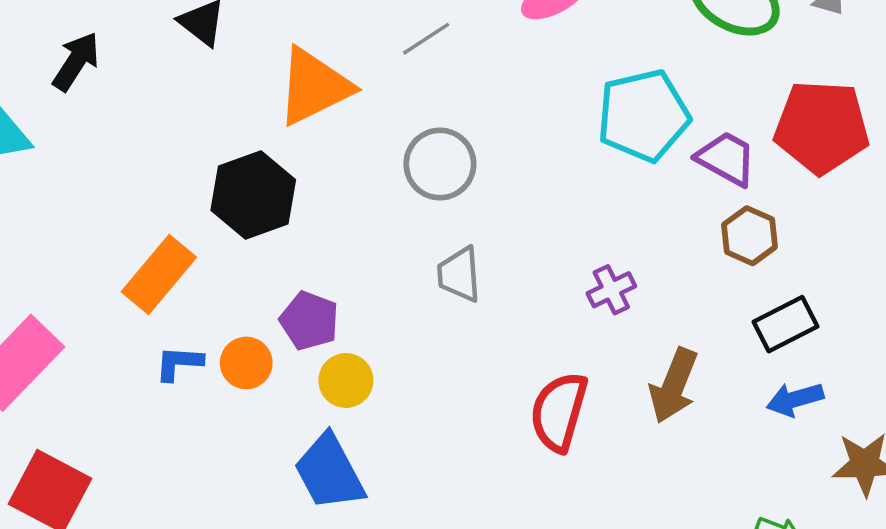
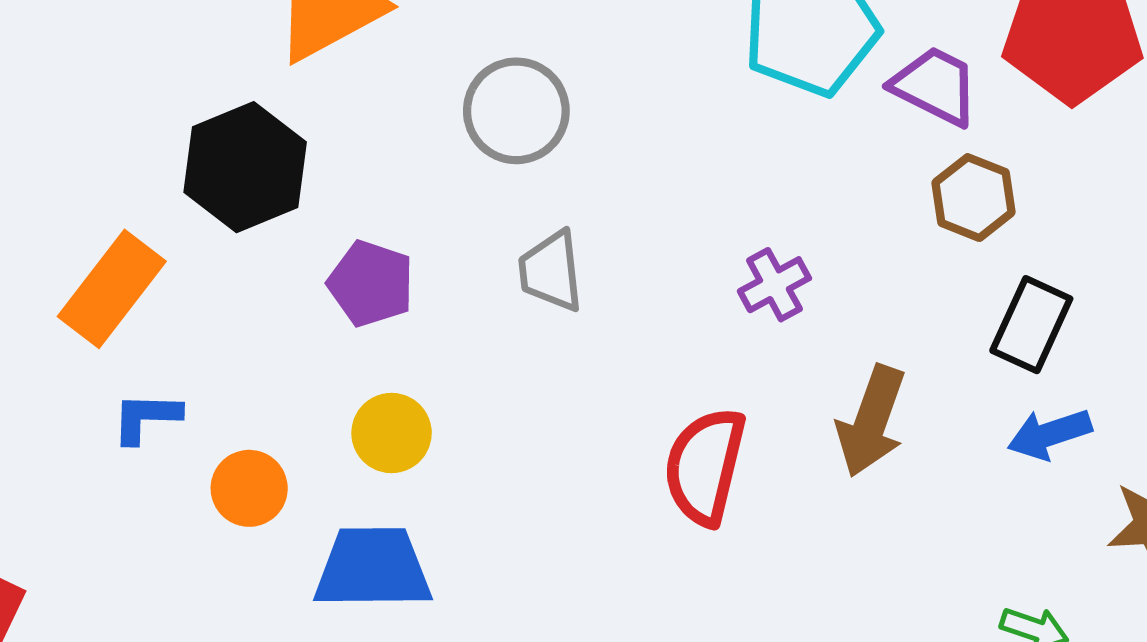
purple pentagon: (309, 321) -> (371, 284), moved
black rectangle: (786, 324) -> (1031, 325), turned -36
orange circle: (246, 363) -> (249, 488), moved
blue trapezoid: (329, 472) -> (373, 568), turned 120

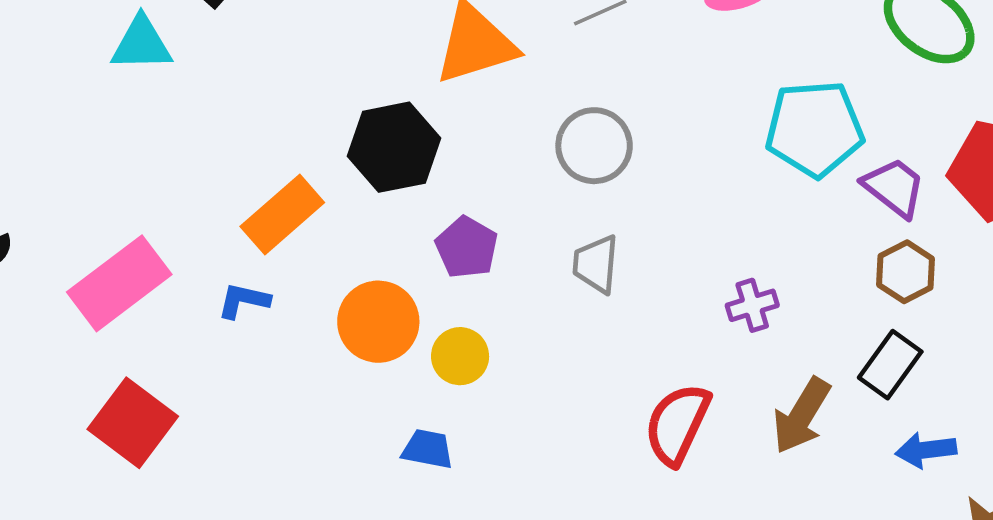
black rectangle: (1031, 325) -> (890, 365), moved
blue L-shape: (146, 417) -> (244, 301), moved
orange circle: (249, 488) -> (378, 322), moved, size x1.5
blue trapezoid: (373, 568) -> (428, 449), size x0.6

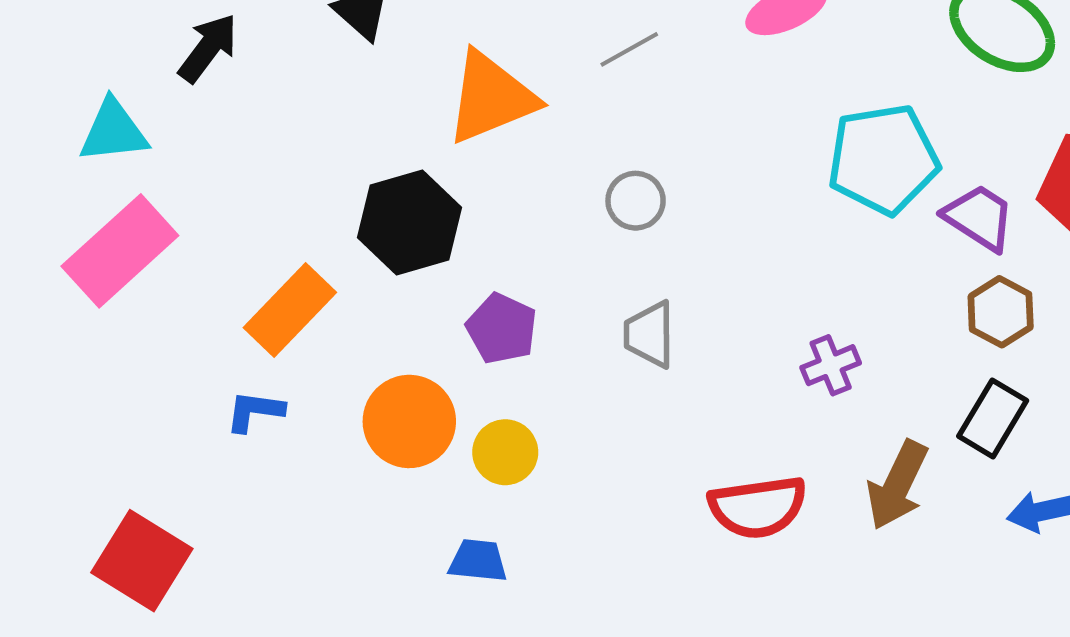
gray circle: (594, 146) -> (636, 201), size x0.7
pink rectangle: (119, 283) -> (120, 251), moved
red semicircle: (677, 424) -> (758, 507), turned -118

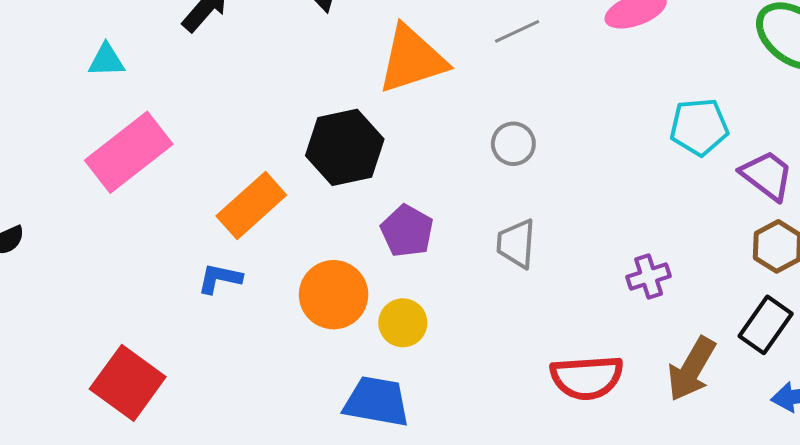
cyan triangle: (113, 131) -> (106, 60), moved, size x0.7
cyan pentagon: (883, 159) -> (699, 127), size x0.7
blue trapezoid: (478, 561) -> (377, 402), size x1.5

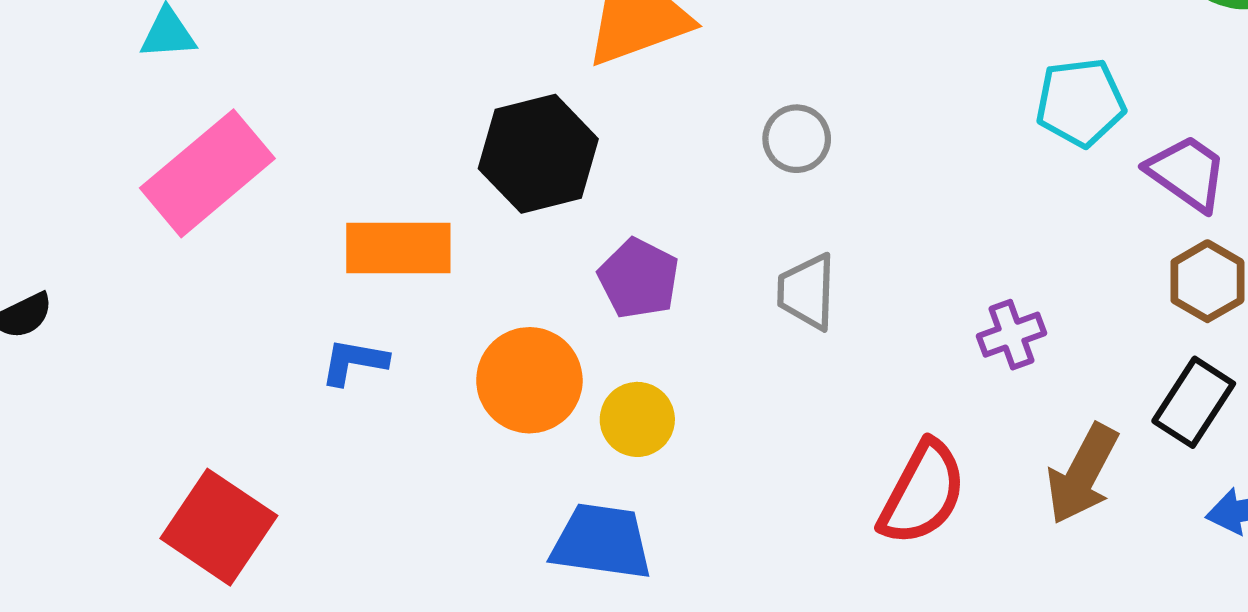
orange rectangle: (251, 205) -> (398, 248), turned 44
red semicircle: (587, 377) -> (922, 493), turned -56

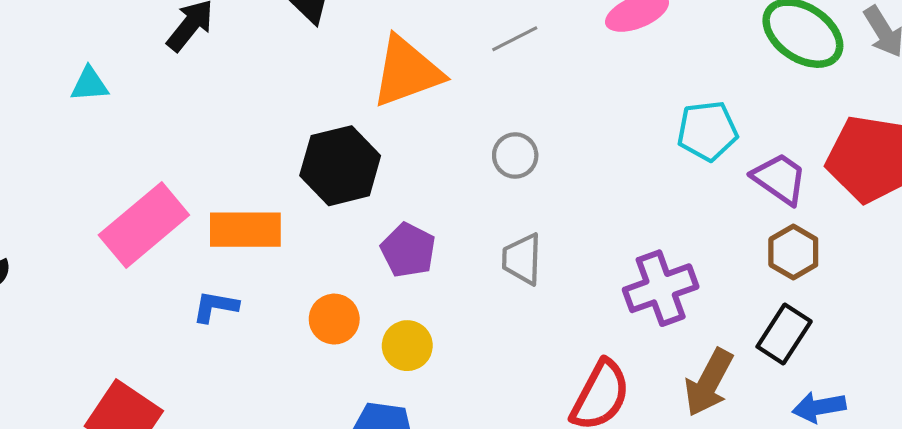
pink rectangle: (207, 173) -> (144, 225), moved
purple cross: (1012, 335) -> (661, 288), size x1.6
orange circle: (529, 380) -> (334, 319), size x0.7

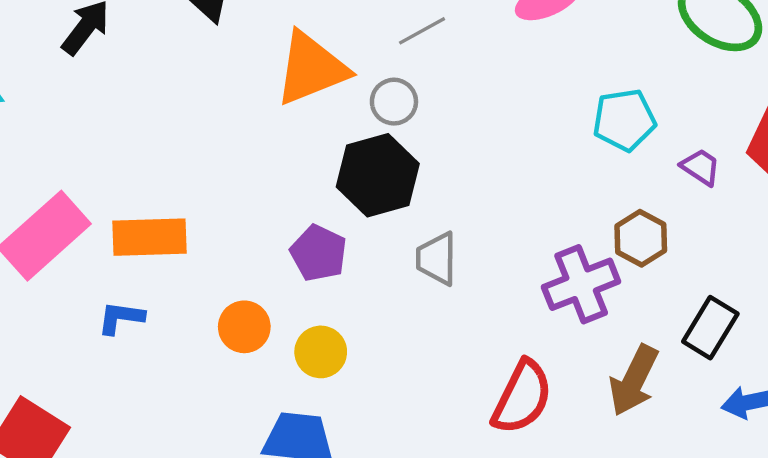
gray circle: (515, 156) -> (394, 102), moved
black hexagon: (340, 166) -> (378, 175), moved
purple trapezoid: (780, 179) -> (701, 167), size x0.7
brown hexagon: (793, 252) -> (641, 238), moved

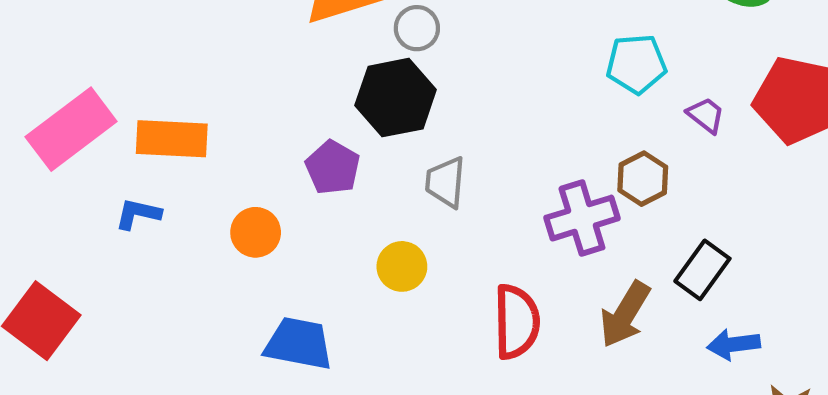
yellow circle: (321, 352) -> (402, 266), moved
red semicircle: (522, 397) -> (517, 322), turned -32

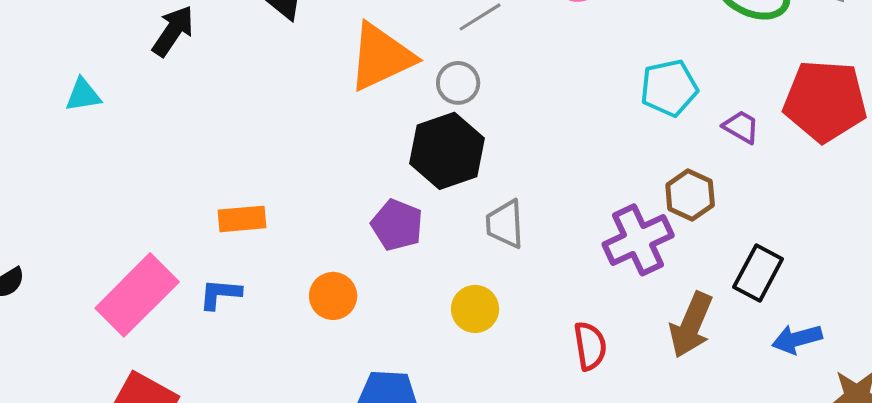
pink rectangle: (71, 129) -> (137, 295), moved
orange rectangle: (172, 139) -> (242, 219), size x0.7
red semicircle: (517, 322) -> (590, 346), size x0.7

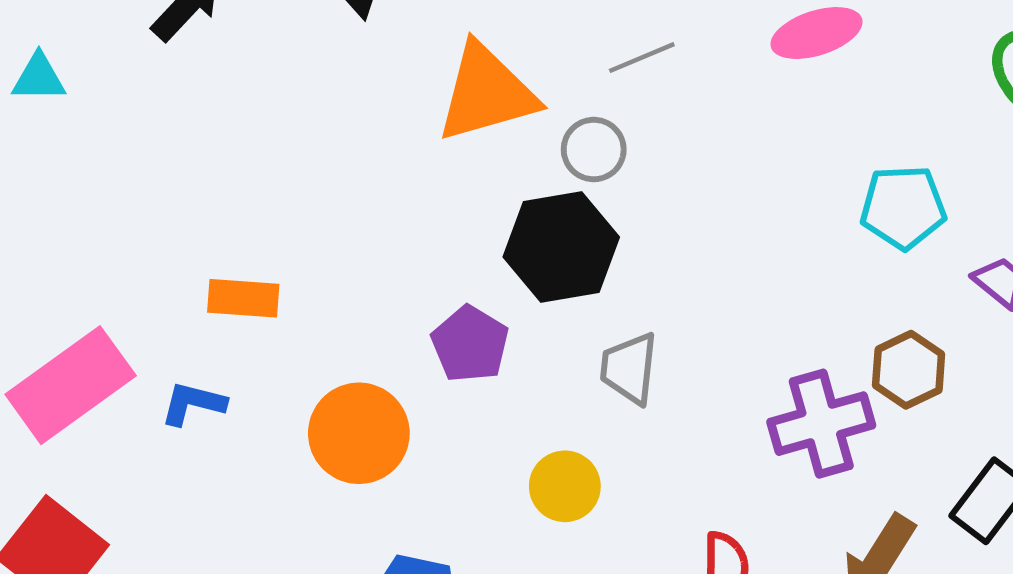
orange circle: (333, 296) -> (359, 433), size x1.4

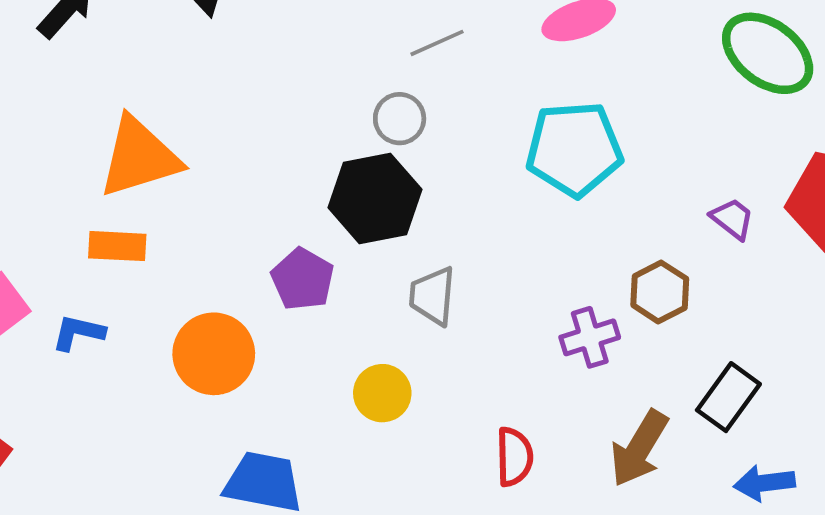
orange triangle: (487, 93) -> (139, 157), moved
cyan pentagon: (903, 207) -> (574, 149), moved, size x1.4
purple cross: (821, 424) -> (590, 337), size x0.7

